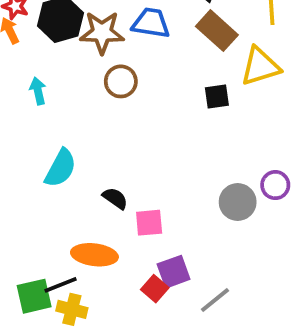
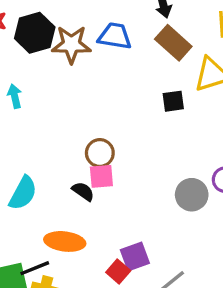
brown circle: (121, 81) -> (100, 153), moved
cyan semicircle: (61, 168) -> (23, 193), moved
pink square: (149, 223) -> (101, 176), moved

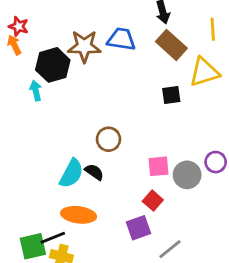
black hexagon: (35, 33) -> (53, 65), moved
pink square: (101, 176) -> (159, 166), moved
cyan semicircle: (23, 193) -> (71, 173), moved
red square: (118, 272) -> (153, 201), moved

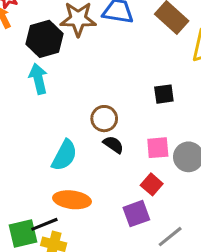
cyan arrow: (36, 91) -> (38, 79), moved, size x1.4
black square: (171, 95) -> (164, 94), moved
black semicircle: (94, 172) -> (113, 145), moved

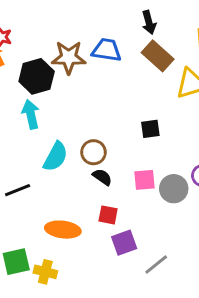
cyan semicircle: (64, 155) -> (56, 157), moved
red square: (152, 184) -> (108, 215), moved, turned -30
black line: (44, 224) -> (18, 190), moved

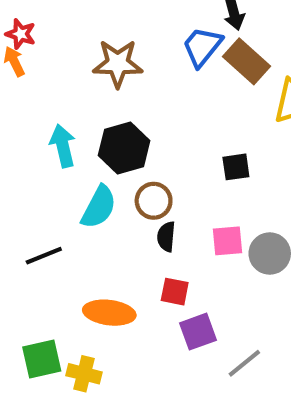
blue trapezoid: (107, 50) -> (202, 47), moved, turned -60
black hexagon: (37, 76) -> (124, 148), moved
black semicircle: (102, 177) -> (166, 237), turned -120

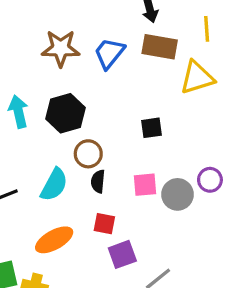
blue trapezoid: (202, 47) -> (109, 53), moved
brown rectangle: (246, 61) -> (160, 47), turned -32
cyan semicircle: (99, 207) -> (54, 185), moved
orange ellipse: (109, 313) -> (54, 240), turned -36

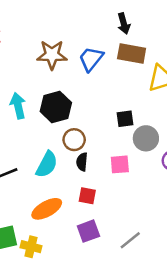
gray circle: (177, 194) -> (146, 138), moved
purple square: (122, 254) -> (88, 231), moved

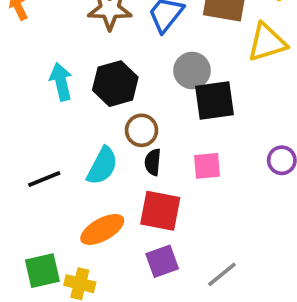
black square: (125, 119) -> (214, 100), size x1.6
gray circle: (146, 138) -> (192, 71), moved
red square: (87, 196) -> (160, 211), size x1.6

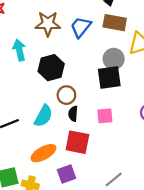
gray circle: (192, 71) -> (114, 59), moved
cyan arrow: (61, 82) -> (19, 50), moved
purple square: (162, 261) -> (66, 174), moved

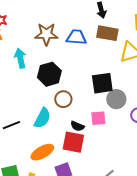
blue trapezoid: (81, 27) -> (76, 37), turned 55
gray circle: (114, 59) -> (116, 99), moved
black semicircle: (73, 114) -> (77, 126), moved, turned -72

